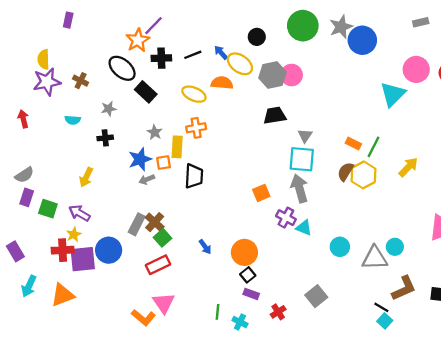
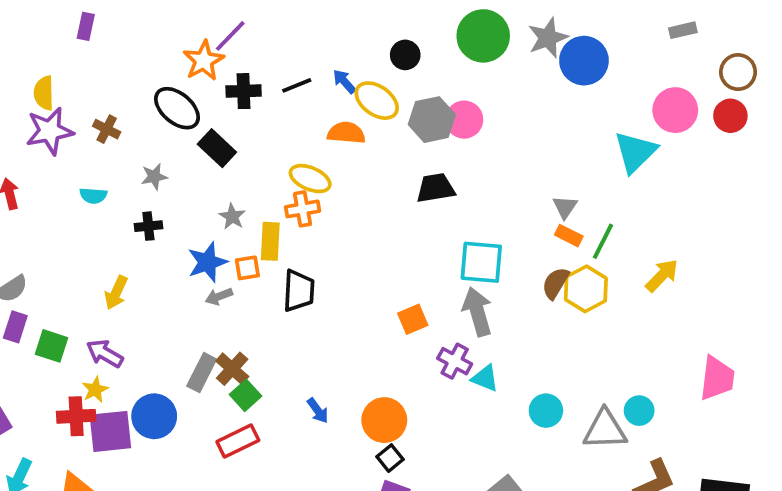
yellow ellipse: (194, 94) -> (310, 179), moved
gray triangle: (305, 136) -> (565, 207), moved

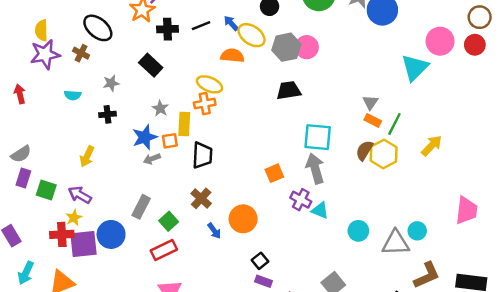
black ellipse: (177, 108) -> (98, 28), moved
brown cross: (232, 369) -> (201, 198), moved
orange circle: (384, 420) -> (243, 219), moved

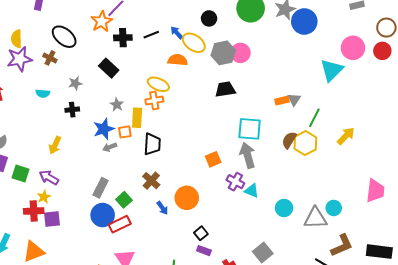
orange rectangle: (373, 120) -> (282, 101), moved, turned -40
blue circle: (111, 234) -> (103, 215), moved
purple square: (83, 244) -> (52, 219), size x0.7

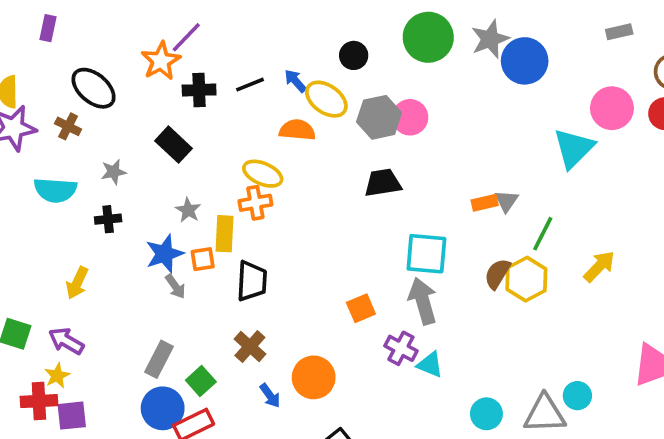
cyan semicircle: (43, 93) -> (55, 190), size x1.6
gray arrow: (110, 147) -> (175, 286), turned -104
cyan circle: (284, 208) -> (486, 414), moved

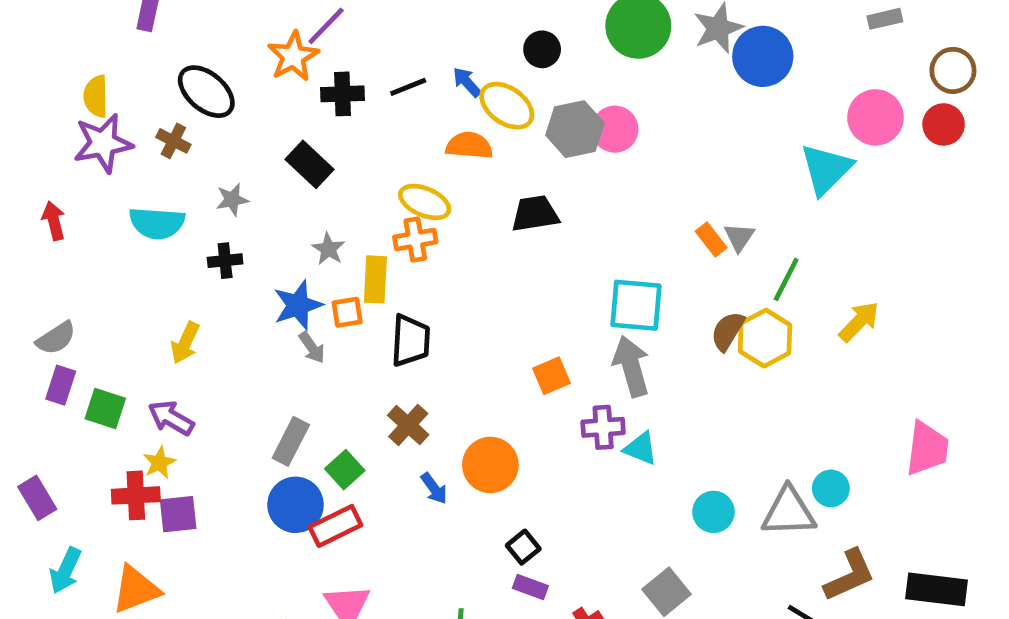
black trapezoid: (383, 183) -> (535, 214), moved
orange rectangle: (485, 203) -> (711, 240), turned 65
purple cross: (401, 348) -> (603, 427), turned -32

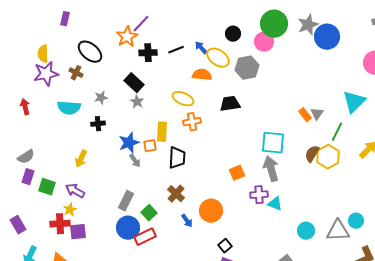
pink circle: (615, 129) -> (264, 42), moved
cyan triangle: (826, 169) -> (354, 102), moved
orange cross: (415, 240) -> (192, 122), moved
gray star: (328, 249) -> (137, 102), moved

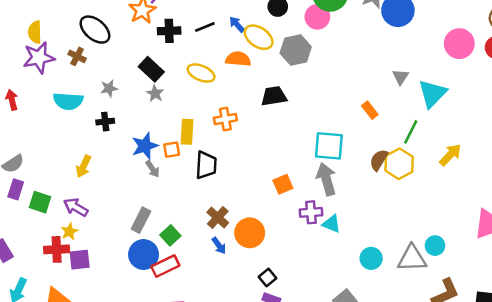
yellow ellipse: (183, 99) -> (201, 73), moved
gray triangle: (317, 114) -> (400, 77), moved
brown cross: (176, 194) -> (218, 217), moved

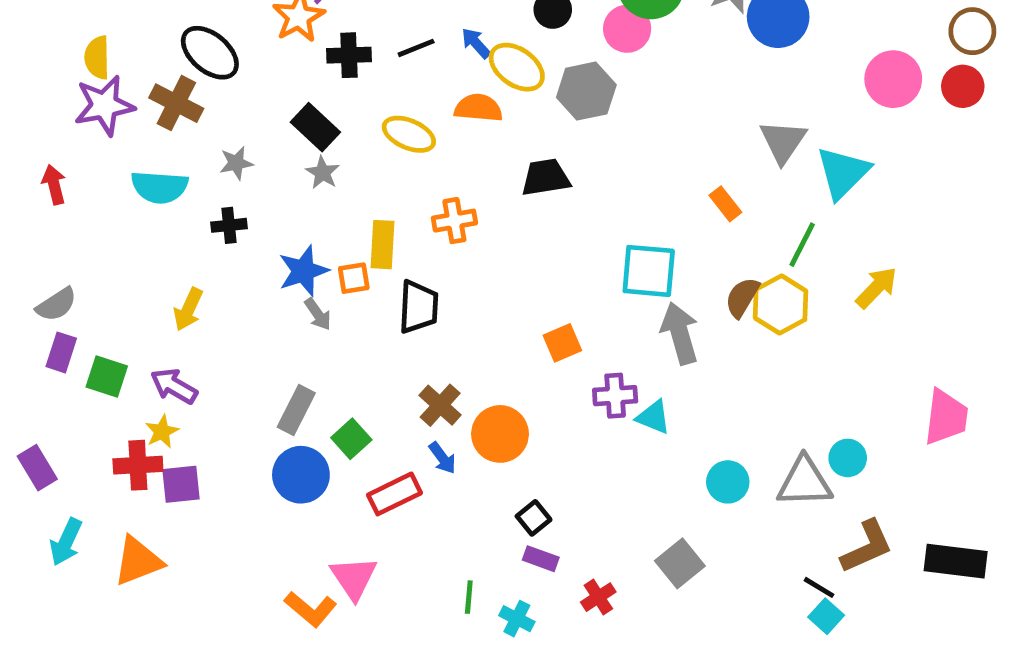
brown cross: (77, 56) -> (176, 103), size x1.5
gray triangle: (400, 77) -> (783, 141), size x1.5
gray arrow: (326, 179) -> (680, 333), moved
red rectangle: (165, 266) -> (394, 494), moved

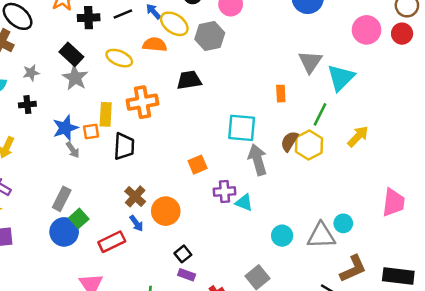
gray star: (323, 173) -> (75, 78), size x1.5
orange rectangle: (725, 204) -> (281, 94), turned 35
orange cross: (454, 221) -> (142, 102), size x1.4
green square: (351, 439) -> (79, 218), moved

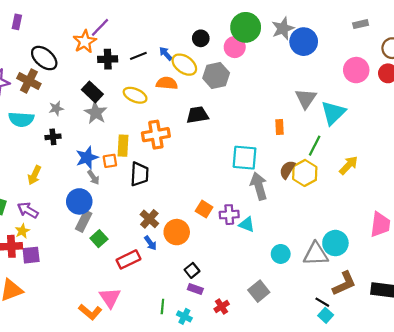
orange square: (198, 165) -> (204, 209), moved, turned -35
cyan circle: (343, 223) -> (335, 243), size x1.5
blue circle: (64, 232) -> (79, 201), moved

